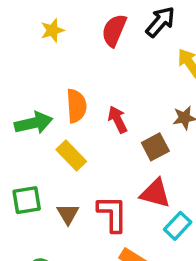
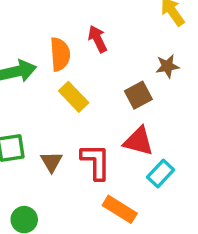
red arrow: (118, 120) -> (98, 39), moved
yellow rectangle: (71, 156) -> (74, 97), moved

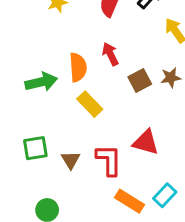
brown square: (138, 95) -> (140, 81), moved
cyan rectangle: (161, 174) -> (165, 195), moved

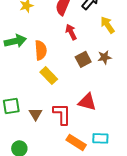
red arrow: (110, 54) -> (71, 32), moved
green arrow: (41, 82) -> (15, 41), moved
cyan rectangle: (165, 195) -> (100, 138), turned 49

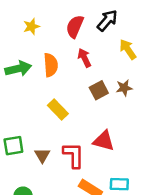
orange semicircle: (41, 50) -> (51, 65), moved

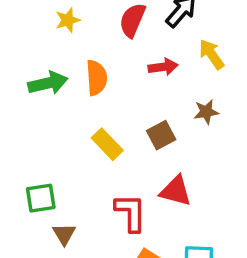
red arrow: (84, 58) -> (163, 67), moved, turned 108
brown square: (99, 90) -> (161, 135), moved
brown triangle: (42, 155) -> (64, 234), moved

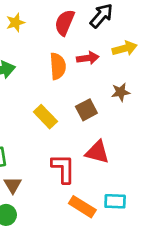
yellow arrow: (212, 54) -> (125, 48), turned 110
orange semicircle: (96, 78) -> (58, 66), moved

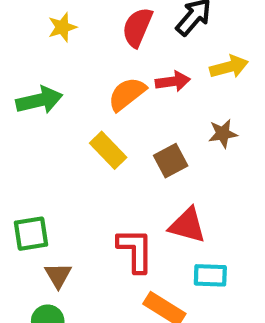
orange semicircle: (58, 66) -> (127, 94), turned -124
yellow rectangle: (45, 117) -> (108, 150), moved
cyan rectangle: (115, 201) -> (210, 275), moved

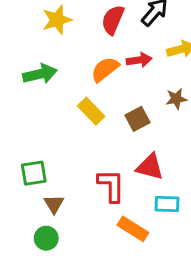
yellow star: (62, 27) -> (57, 20), size x1.4

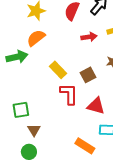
orange semicircle: (105, 69) -> (36, 38), moved
green arrow: (40, 74) -> (17, 57), moved
red L-shape: (111, 185) -> (69, 94), moved

